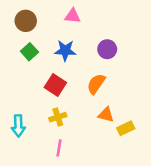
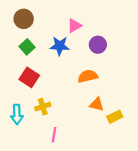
pink triangle: (73, 16) -> (74, 26), moved, turned -35
orange semicircle: (96, 84) -> (88, 76), turned 42
red square: (55, 85) -> (29, 77), moved
yellow cross: (58, 117) -> (43, 107), moved

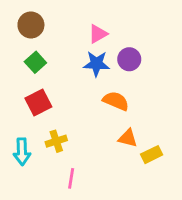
blue star: (60, 46) -> (96, 64), moved
orange semicircle: (88, 76) -> (116, 101), turned 36
red square: (29, 77) -> (38, 102), turned 30

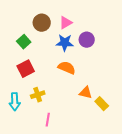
brown circle: (31, 25) -> (42, 23), moved
orange semicircle: (116, 101) -> (67, 68), moved
yellow rectangle: (152, 155) -> (102, 104), turned 72

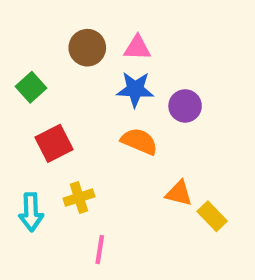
pink triangle: (66, 23) -> (137, 48), turned 32
purple circle: (87, 40) -> (185, 106), moved
green square: (24, 42) -> (31, 87), moved

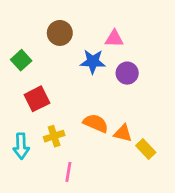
pink triangle: (137, 48) -> (114, 39), moved
orange semicircle: (139, 141) -> (96, 123), moved

